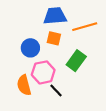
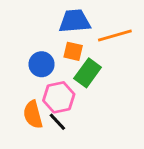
green rectangle: (76, 61) -> (88, 73), moved
black line: (56, 91) -> (57, 122), moved

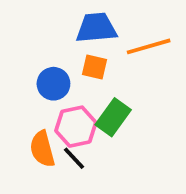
green rectangle: (88, 73) -> (113, 117), moved

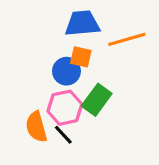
blue circle: (53, 84) -> (66, 71), moved

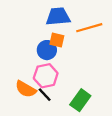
green rectangle: (97, 100) -> (80, 100), moved
orange semicircle: (36, 127) -> (26, 89), turned -45

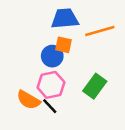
green rectangle: (80, 100) -> (95, 86), moved

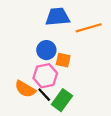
orange square: (64, 45) -> (63, 60), moved
green rectangle: (95, 86) -> (62, 100), moved

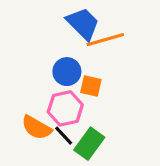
blue trapezoid: (58, 17) -> (83, 24), turned 50
orange line: (89, 28) -> (105, 40), moved

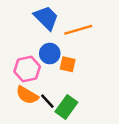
blue trapezoid: (83, 24) -> (46, 18), moved
pink hexagon: (65, 108) -> (27, 69), moved

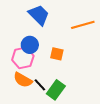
orange line: (78, 30) -> (83, 25), moved
blue circle: (50, 54) -> (30, 45), moved

